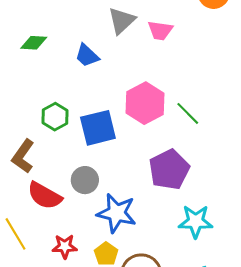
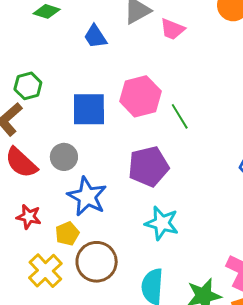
green hexagon: (55, 117) -> (28, 86), moved

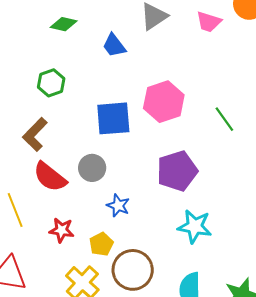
pink trapezoid: (172, 29) -> (209, 22), moved
green hexagon: (28, 86) -> (51, 83), moved
green line: (180, 116) -> (224, 119), moved
blue star: (87, 196) -> (118, 206), size x0.6

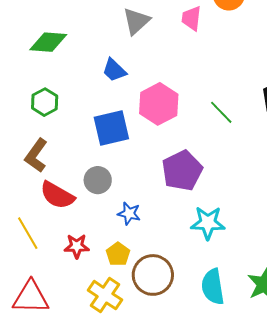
pink trapezoid: (209, 22) -> (191, 18), turned 88
green diamond: (64, 24) -> (48, 42), size x1.4
blue trapezoid: (114, 45) -> (114, 70), moved

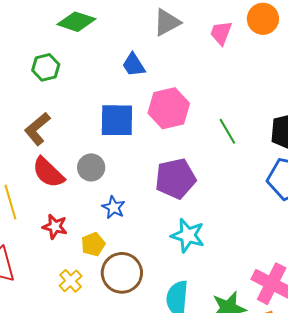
green hexagon: (45, 102) -> (46, 67), moved
yellow cross: (105, 295) -> (71, 281), size x0.7

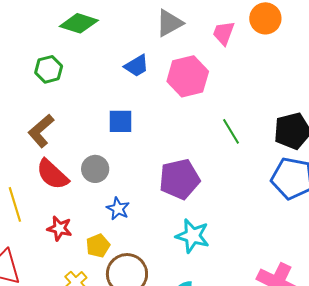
blue trapezoid: (134, 65) -> (137, 66), turned -88
pink hexagon: (169, 108) -> (188, 76), moved
blue square: (117, 120) -> (120, 121), size x0.7

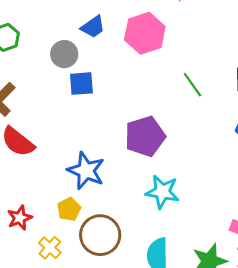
gray circle: (95, 169) -> (64, 54), moved
blue star: (118, 209) -> (86, 171), size x1.6
red star: (60, 228) -> (20, 218), moved, turned -30

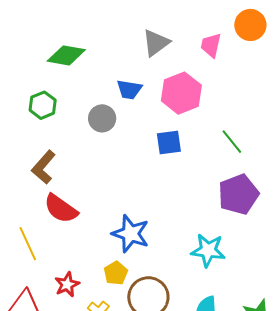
blue trapezoid: (93, 27) -> (129, 90), turned 48
blue square: (81, 84) -> (169, 142), moved
purple pentagon: (145, 136) -> (238, 194), moved

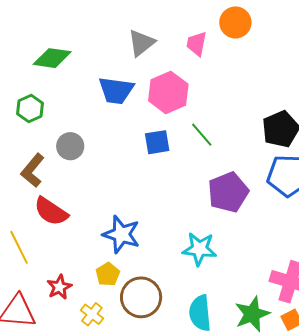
blue trapezoid: (129, 90) -> (116, 90), size x1.4
gray circle: (102, 118) -> (70, 146), moved
green line: (232, 142) -> (202, 135), moved

